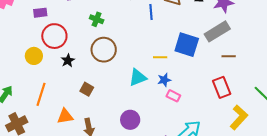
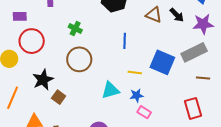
blue line: (151, 12) -> (125, 41), moved
black star: (68, 60) -> (43, 80), moved, size x1.5

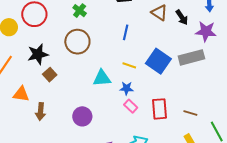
brown line: (203, 78) -> (190, 113), moved
red rectangle: (193, 108) -> (160, 109), moved

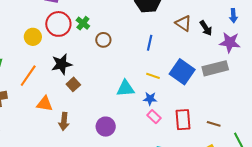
green cross: (80, 11) -> (83, 23), moved
brown circle: (77, 42) -> (103, 40), moved, size x0.6

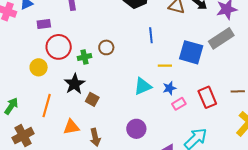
green cross: (83, 23) -> (84, 57), moved, turned -32
pink rectangle: (154, 117) -> (179, 104), turned -56

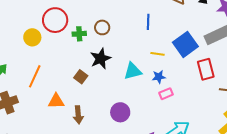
blue square: (191, 52) -> (185, 44), turned 30
black star: (75, 84) -> (101, 59), moved
red rectangle: (207, 97) -> (206, 69), moved

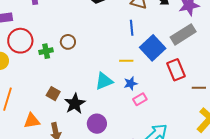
blue line: (148, 22) -> (132, 28), moved
black star: (101, 59) -> (75, 104), moved

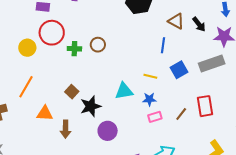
blue square: (153, 48) -> (179, 70), size x0.7
red rectangle: (176, 70) -> (205, 106), moved
brown line: (199, 88) -> (181, 114), moved, turned -64

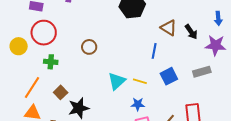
green cross: (74, 49) -> (51, 62), moved
gray rectangle: (212, 63) -> (202, 72), size x0.7
orange line: (26, 87) -> (32, 87), moved
cyan triangle: (124, 91) -> (117, 81), moved, turned -36

